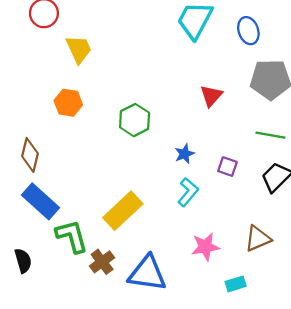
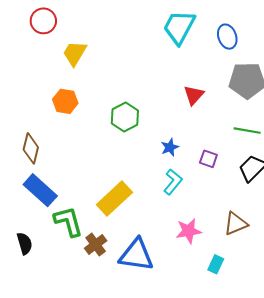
yellow trapezoid: (79, 49) -> (75, 53), turned -124
cyan rectangle: (236, 284) -> (216, 264), turned -48

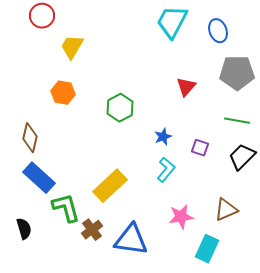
cyan rectangle: (216, 264) -> (207, 249), size x1.5

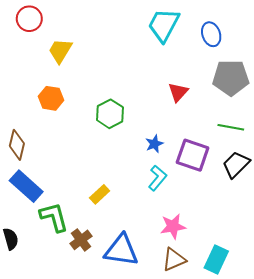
purple square: (200, 148) -> (193, 155), size x1.8
yellow rectangle: (110, 186) -> (100, 194), size x0.6
brown triangle: (226, 210) -> (174, 260), moved
cyan rectangle: (207, 249) -> (216, 260), moved

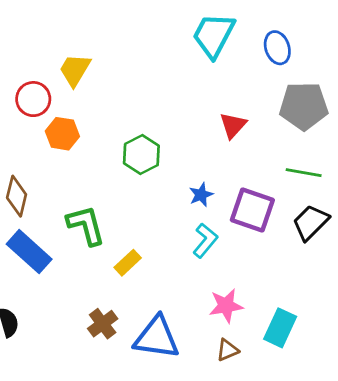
red circle: (29, 19) -> (33, 99), moved
green L-shape: (54, 217) -> (86, 225), moved
brown triangle: (174, 260) -> (227, 350), size x0.7
cyan rectangle: (216, 260) -> (280, 328), moved

